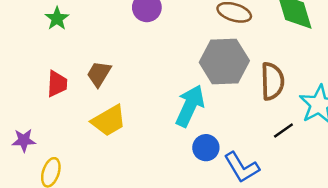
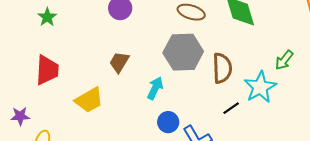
brown trapezoid: (99, 74) -> (119, 62), moved
red trapezoid: (57, 84) -> (47, 70), size x1.4
cyan arrow: (190, 106) -> (155, 88), size x0.7

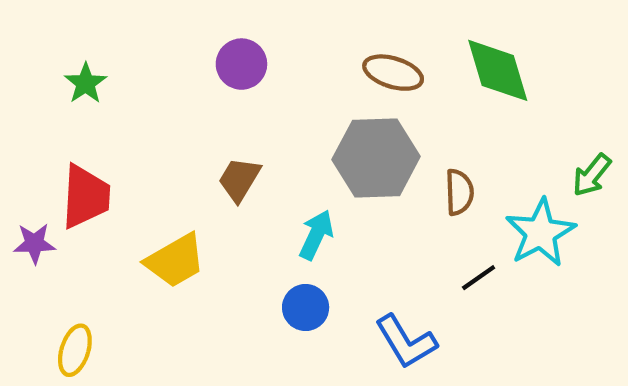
brown semicircle: (222, 68) -> (459, 192), size x0.7
purple star: (20, 116) -> (34, 243), moved
blue circle: (168, 122) -> (306, 308), moved

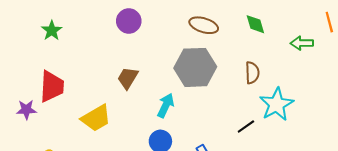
green diamond: (498, 70) -> (255, 24), size x0.6
green arrow: (592, 175) -> (302, 43), moved, turned 50
brown semicircle: (459, 192) -> (252, 73), moved

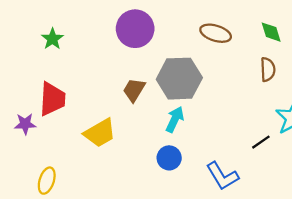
purple circle: (129, 21) -> (135, 29), size x1.4
gray hexagon: (195, 67) -> (179, 79), moved
brown semicircle: (252, 73) -> (268, 69), moved

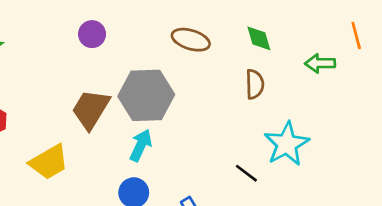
purple circle: (135, 29) -> (92, 34), size x0.6
brown trapezoid: (134, 90) -> (91, 109), size x1.4
black line: (261, 142) -> (246, 173), turned 72

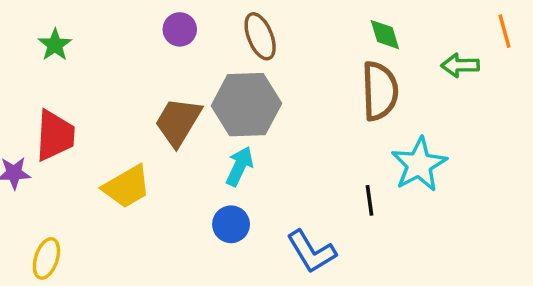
brown ellipse: (191, 40) -> (260, 36), moved, turned 51
brown semicircle: (255, 84) -> (380, 91), size x1.6
black line: (246, 173) -> (369, 200), turned 45

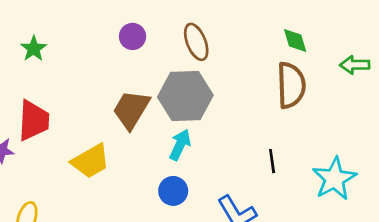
cyan star: (419, 164) -> (334, 179), moved
black line: (369, 200) -> (272, 161), moved

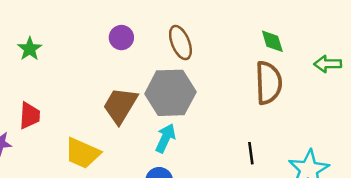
red trapezoid: (34, 120) -> (30, 115), size x0.7
yellow trapezoid: (91, 161) -> (82, 153), turned 54

